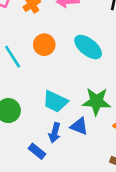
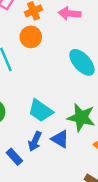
orange circle: (44, 45) -> (31, 37), moved

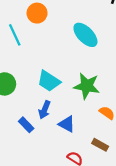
blue triangle: (60, 139) -> (67, 124), moved

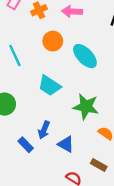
orange circle: (37, 13) -> (53, 41), moved
cyan trapezoid: (49, 81) -> (49, 86), moved

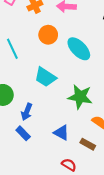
blue arrow: (44, 130) -> (27, 112), moved
brown rectangle: (99, 165) -> (88, 144), moved

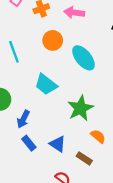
green star: (80, 97) -> (80, 108), turned 30
blue rectangle: (23, 133) -> (29, 143), moved

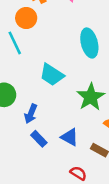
orange circle: (53, 40) -> (26, 18), moved
cyan ellipse: (83, 58) -> (89, 43), turned 30

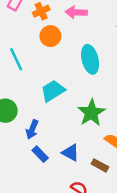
orange circle: (26, 18) -> (50, 36), moved
cyan trapezoid: (52, 75) -> (53, 91), turned 115

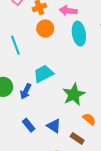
cyan ellipse: (90, 59) -> (79, 34), moved
blue arrow: (32, 129) -> (26, 91), moved

